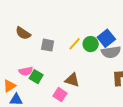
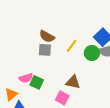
brown semicircle: (23, 33) -> (47, 36), moved
green circle: (91, 44) -> (92, 53), moved

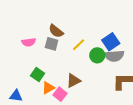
pink semicircle: (26, 78) -> (29, 42), moved
brown triangle: (73, 82) -> (73, 81), turned -49
orange triangle: (11, 94) -> (48, 88), moved

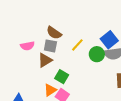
green square: (38, 74) -> (62, 77), moved
brown triangle: (73, 81) -> (45, 60), moved

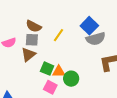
green circle: (97, 54) -> (71, 79), moved
orange triangle: (50, 90) -> (59, 72), moved, turned 40

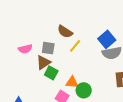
brown semicircle: (34, 26) -> (65, 32), moved
green square: (47, 69) -> (51, 73), moved

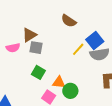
brown semicircle: (65, 32) -> (69, 21), moved
yellow line: (75, 46) -> (78, 49), moved
brown triangle: (43, 62) -> (29, 35), moved

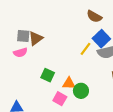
brown semicircle: (69, 21) -> (94, 16), moved
gray square: (36, 48) -> (23, 36), moved

